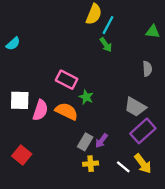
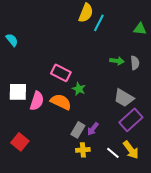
cyan semicircle: (13, 44) -> (12, 40), turned -88
green arrow: (106, 45) -> (117, 61), moved, turned -48

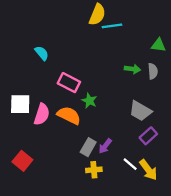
cyan line: (99, 23) -> (112, 26), turned 54
green triangle: (140, 29) -> (158, 45), moved
cyan semicircle: (12, 40) -> (42, 53), moved
purple rectangle: (131, 120) -> (148, 136), size x0.7
white line: (113, 153) -> (130, 164), moved

